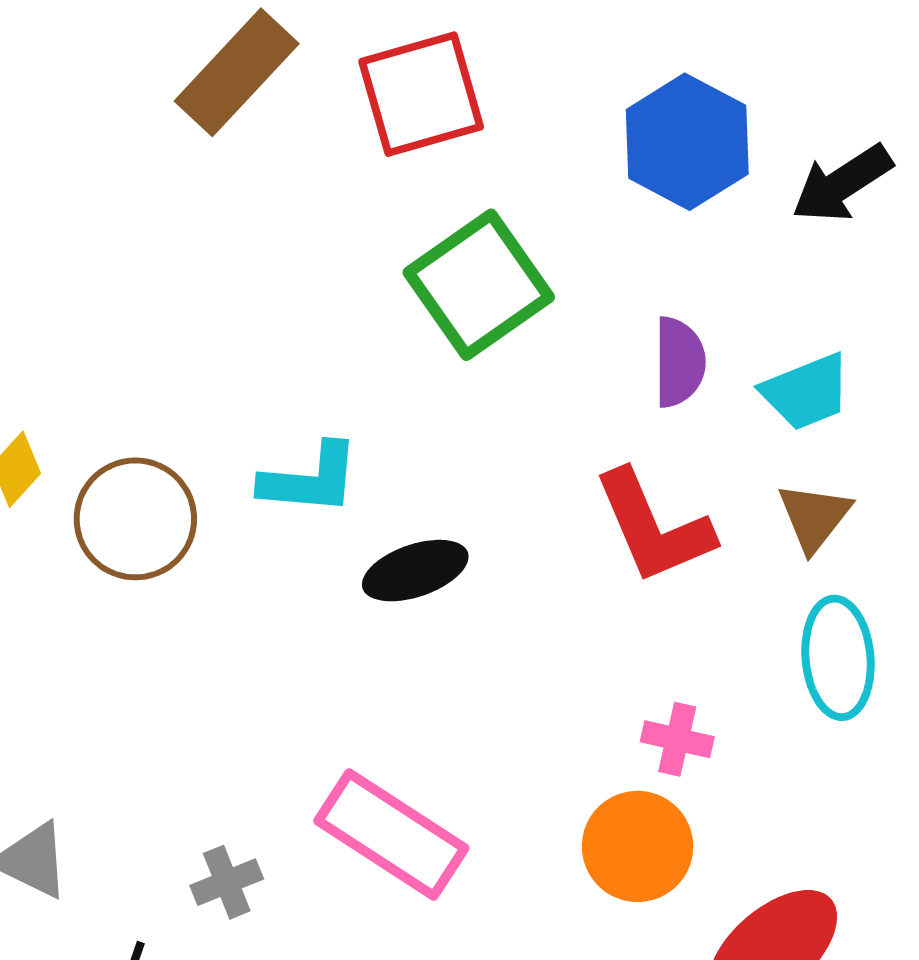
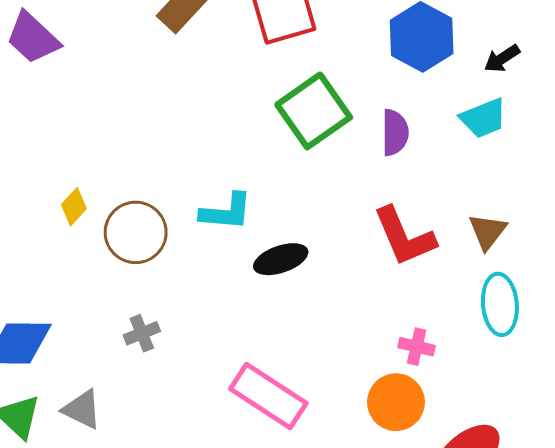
black arrow: (842, 183) -> (502, 58), size x0.7
purple semicircle: (679, 362) -> (395, 133), moved
cyan trapezoid: (806, 392) -> (483, 118), moved
gray cross: (227, 882) -> (142, 333), moved

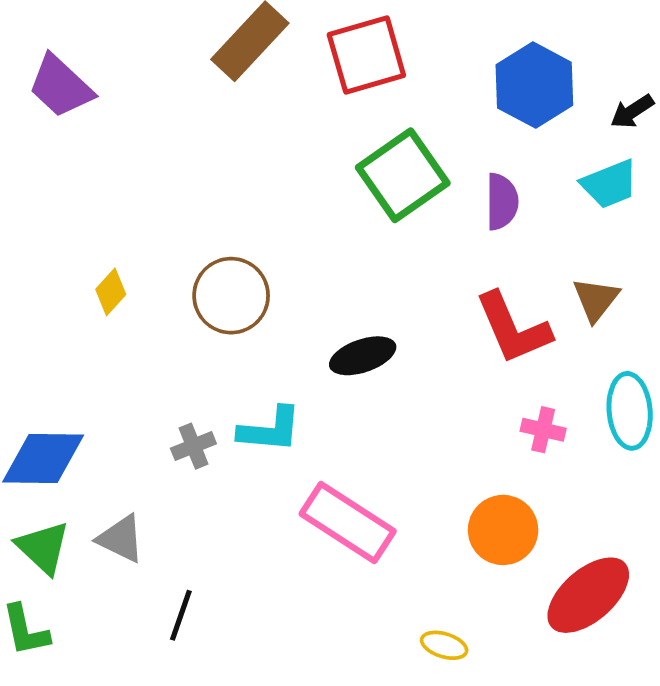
cyan L-shape: (226, 212) -> (270, 430), moved
brown triangle: (488, 231) -> (596, 299), moved
brown circle: (136, 232) -> (231, 296), moved
pink cross: (417, 347) -> (543, 430), moved

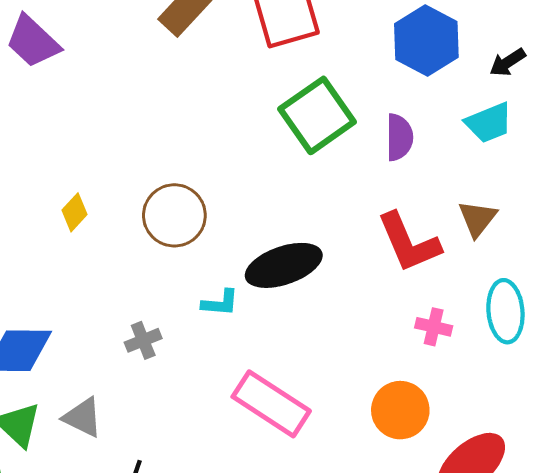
black ellipse: (363, 356) -> (284, 265), size x1.4
cyan L-shape: (270, 430) -> (220, 303), moved, size x0.7

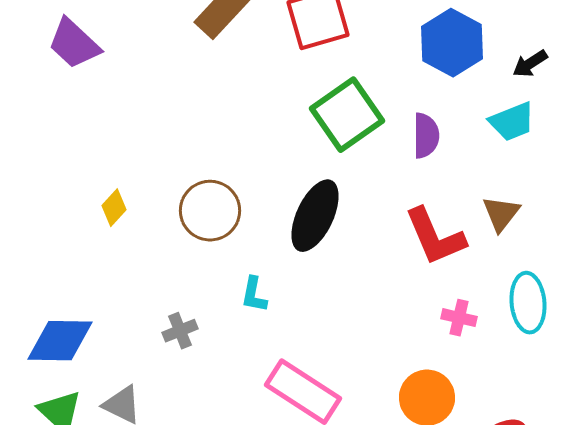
black ellipse: (284, 265) -> (315, 216), moved, turned -46
cyan L-shape: (220, 303) -> (254, 295), turned 96

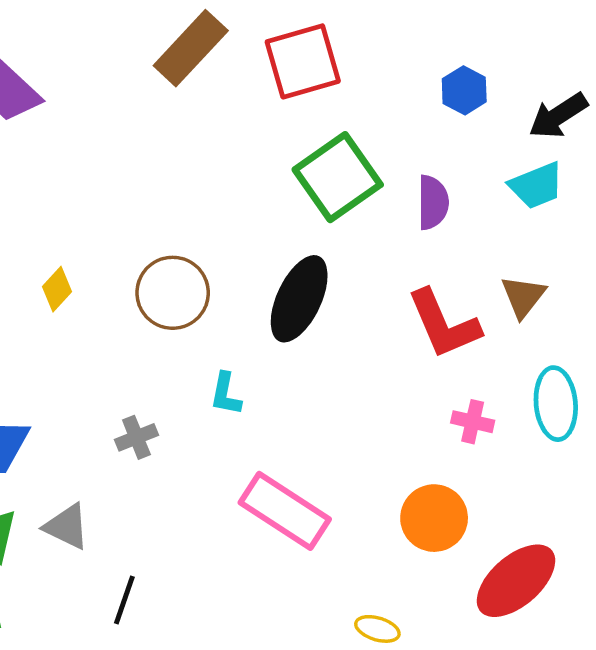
blue hexagon: (452, 43) -> (464, 90), size x0.6
black arrow: (530, 64) -> (558, 116), size x1.4

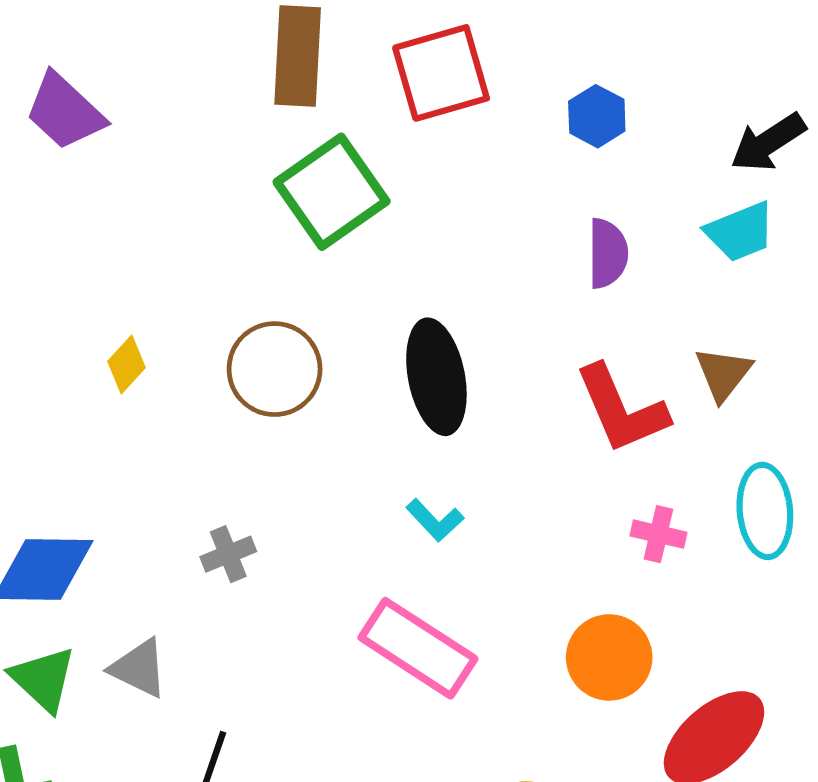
brown rectangle: (191, 48) -> (298, 56), turned -40
blue hexagon: (464, 90) -> (597, 116), moved
green square: (338, 177) -> (332, 192), moved
black ellipse: (299, 299) -> (436, 377), turned -36
cyan L-shape: (226, 394) -> (435, 520), moved, turned -54

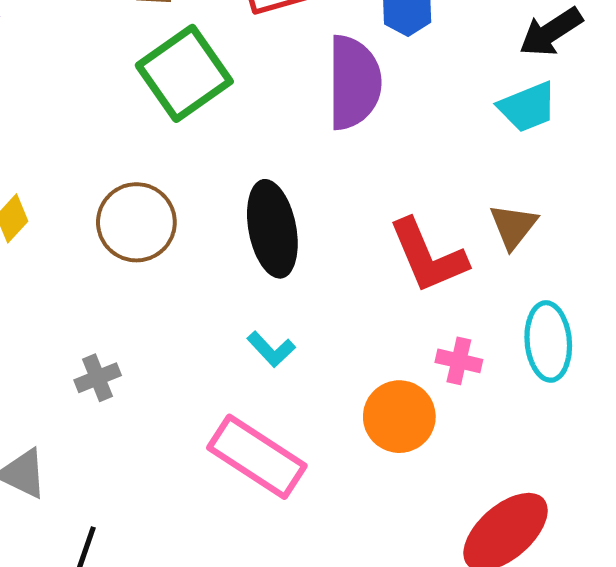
purple semicircle: (608, 253) -> (354, 82), moved, size x1.6
orange circle: (609, 657) -> (399, 417), moved

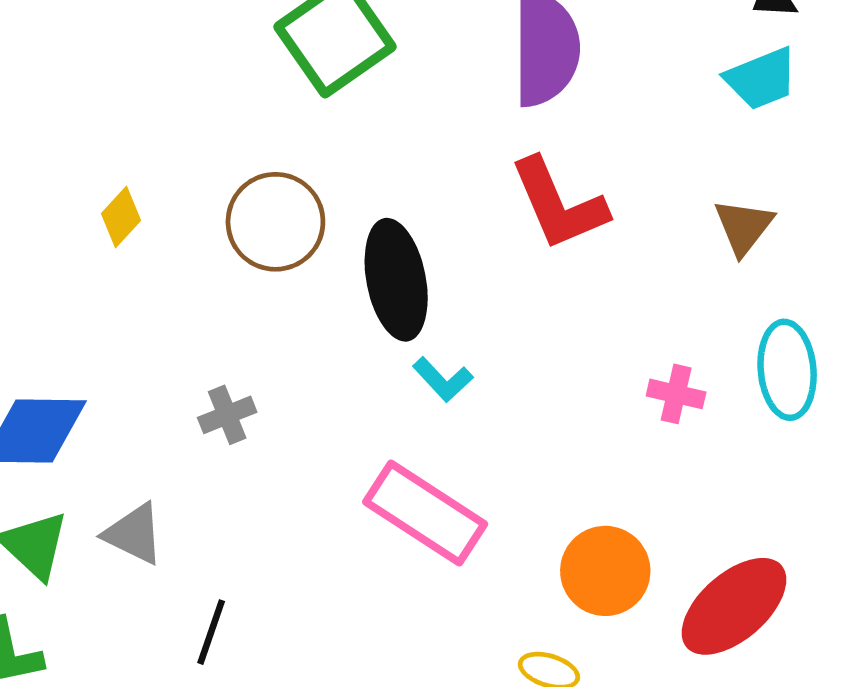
black ellipse: (272, 229) -> (396, 280), moved
red L-shape: (428, 256) -> (559, 204), moved
orange circle: (399, 417) -> (605, 571), moved

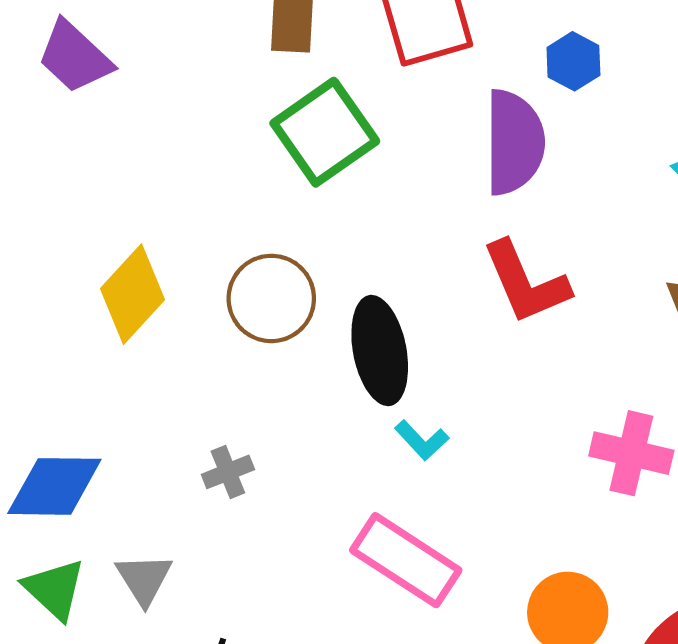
yellow diamond: (121, 217) -> (132, 294), size x1.8
pink cross: (676, 394) -> (631, 453), size x1.6
gray triangle: (134, 534) -> (144, 579), turned 32

